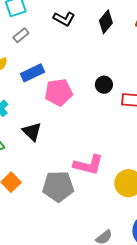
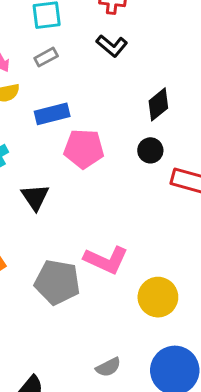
black diamond: (106, 22) -> (158, 104), moved

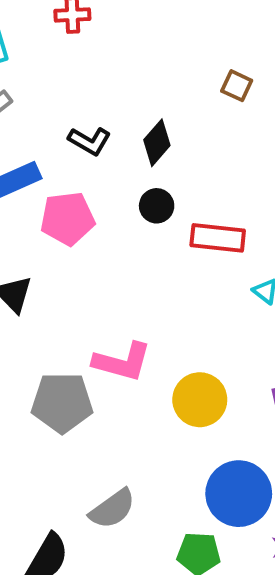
black L-shape: (112, 46) -> (90, 141), moved
gray semicircle: (108, 367) -> (112, 509), moved, size x1.4

